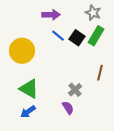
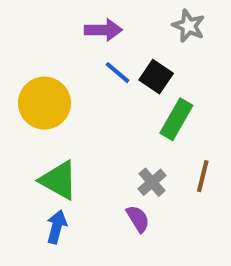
green rectangle: (96, 36) -> (176, 119), moved
brown line: (100, 73) -> (203, 176), moved
blue arrow: (28, 112) -> (57, 227), turned 140

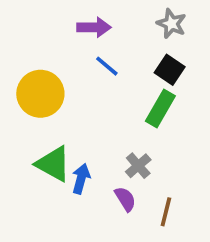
black square: (156, 77) -> (170, 70), moved
brown line: (203, 176) -> (166, 212), moved
blue arrow: (57, 227) -> (81, 179), moved

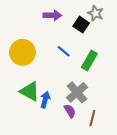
blue line: (107, 66) -> (64, 51), moved
black square: (170, 70) -> (81, 25), moved
gray cross: (138, 166) -> (77, 92), size x1.5

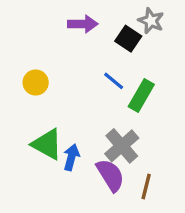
blue line: (64, 51) -> (114, 81), moved
yellow circle: (23, 52) -> (36, 82), size x0.6
purple semicircle: (70, 111) -> (110, 175), size x1.5

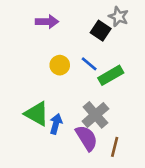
purple arrow: (83, 24) -> (47, 22), moved
yellow circle: (36, 82) -> (60, 65), moved
green rectangle: (141, 95) -> (111, 75), turned 30

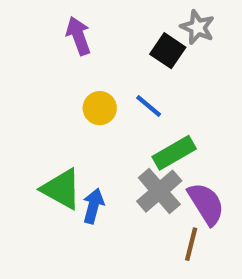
purple arrow: (47, 22) -> (78, 36), turned -110
green rectangle: (111, 75) -> (174, 153), moved
purple semicircle: (87, 138) -> (206, 204), moved

